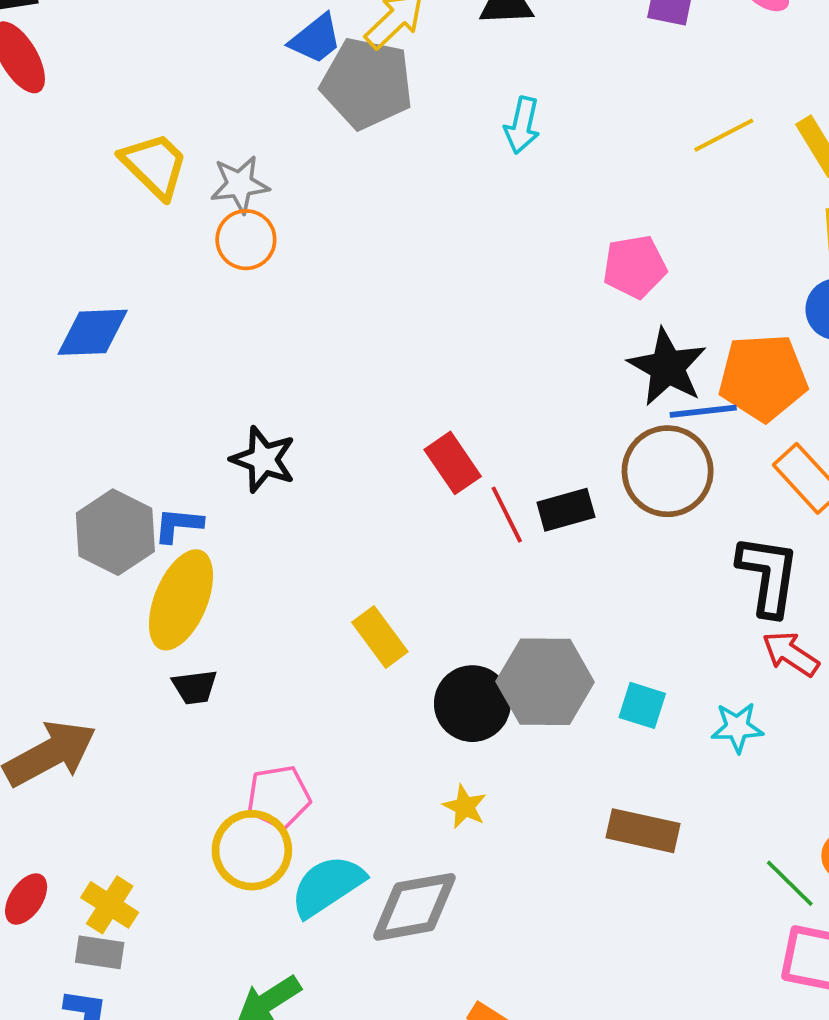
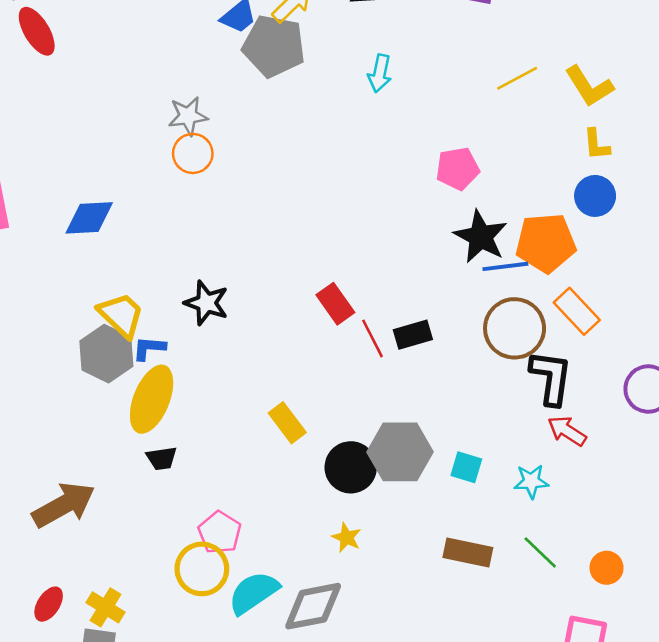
yellow trapezoid: (155, 165) -> (121, 315), moved
brown circle: (668, 471) -> (515, 328), moved
pink pentagon: (279, 797) -> (220, 533), turned -30
green line: (790, 883) -> (540, 552), moved

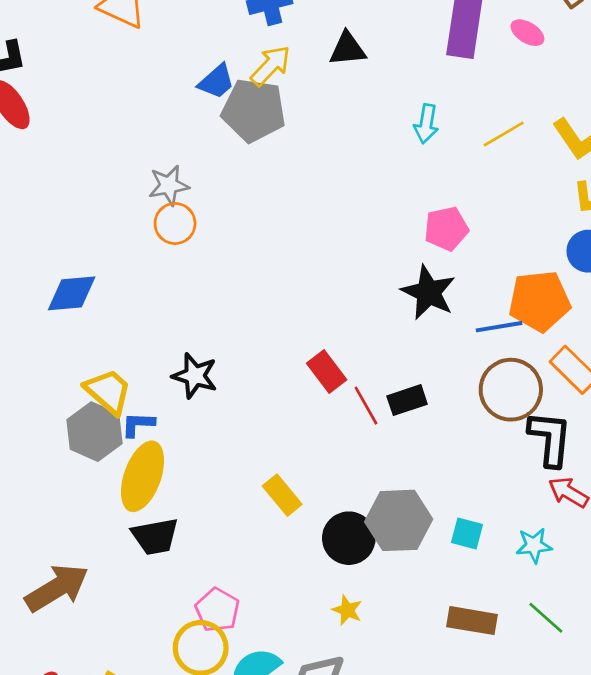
cyan arrow: (380, 73) -> (426, 124), moved
black star: (481, 237) -> (428, 292), moved
black trapezoid: (162, 458) -> (155, 536), size x1.5

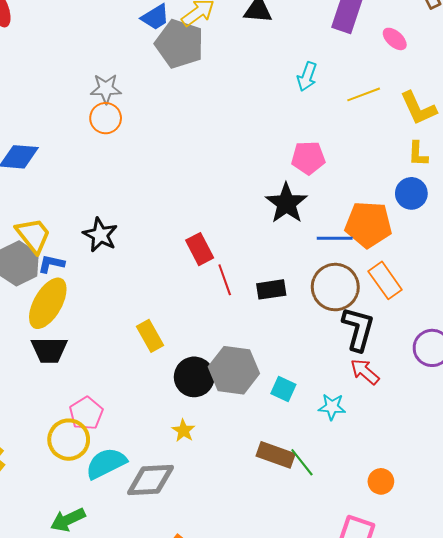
pink ellipse: (527, 33) -> (395, 39), moved
black rectangle: (407, 400) -> (271, 289), moved
green line: (546, 618) -> (302, 462), moved

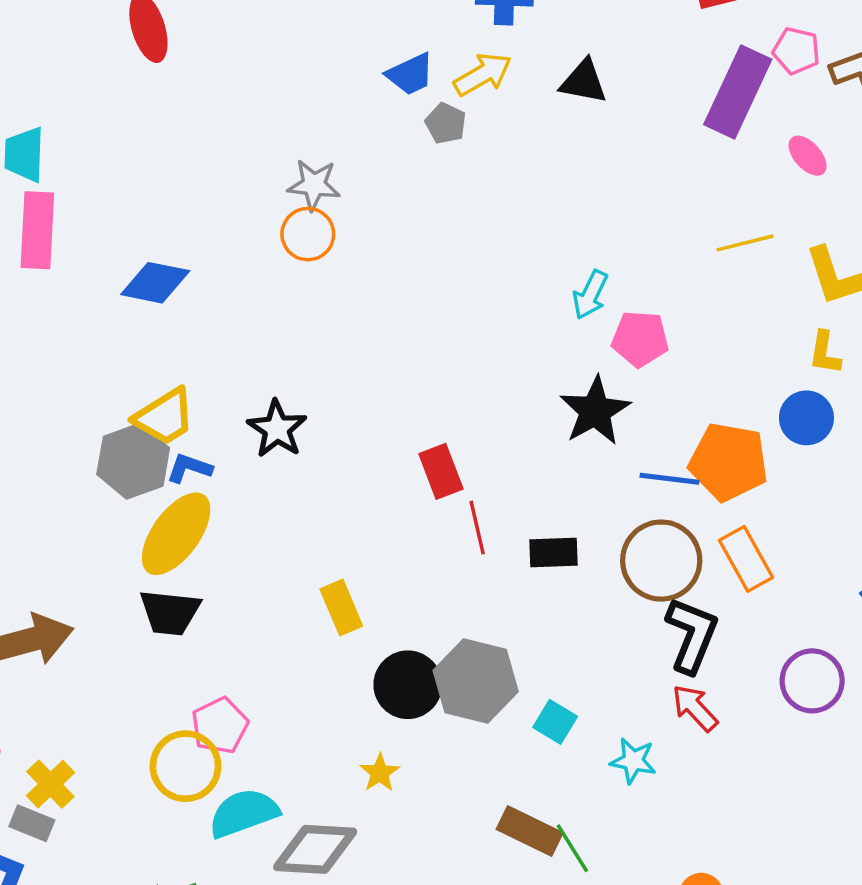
gray pentagon: (179, 44) -> (446, 123), size x0.5
cyan arrow: (307, 77) -> (590, 295), moved
yellow trapezoid: (33, 235) -> (165, 417), turned 90

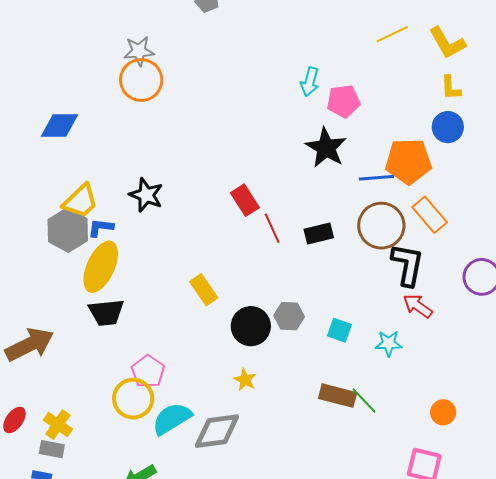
orange circle: (308, 234) -> (141, 80), size x1.4
gray hexagon: (476, 681) -> (289, 316), size x0.6

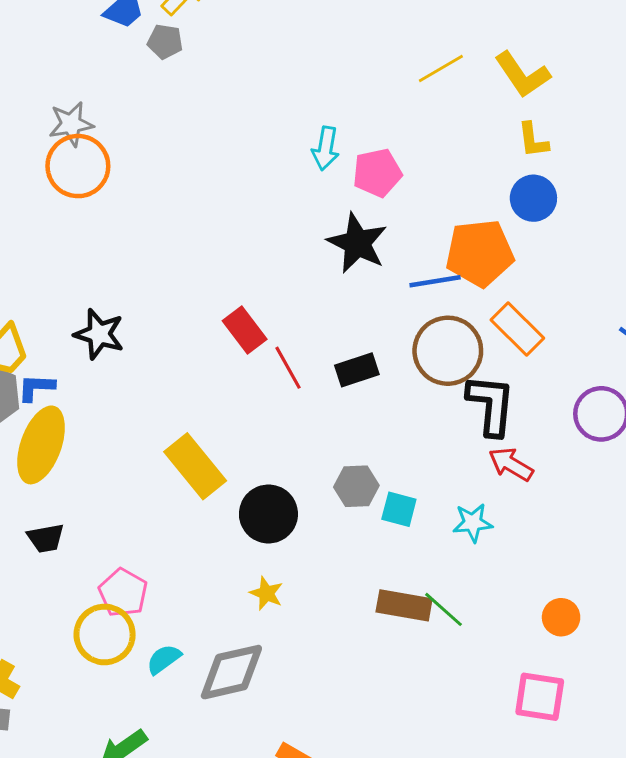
yellow rectangle: (204, 290) -> (195, 466), size x1.4
black trapezoid: (106, 312) -> (46, 538), moved, size x0.7
gray hexagon: (289, 316) -> (356, 486), moved
cyan semicircle: (172, 419) -> (164, 659), size x0.6

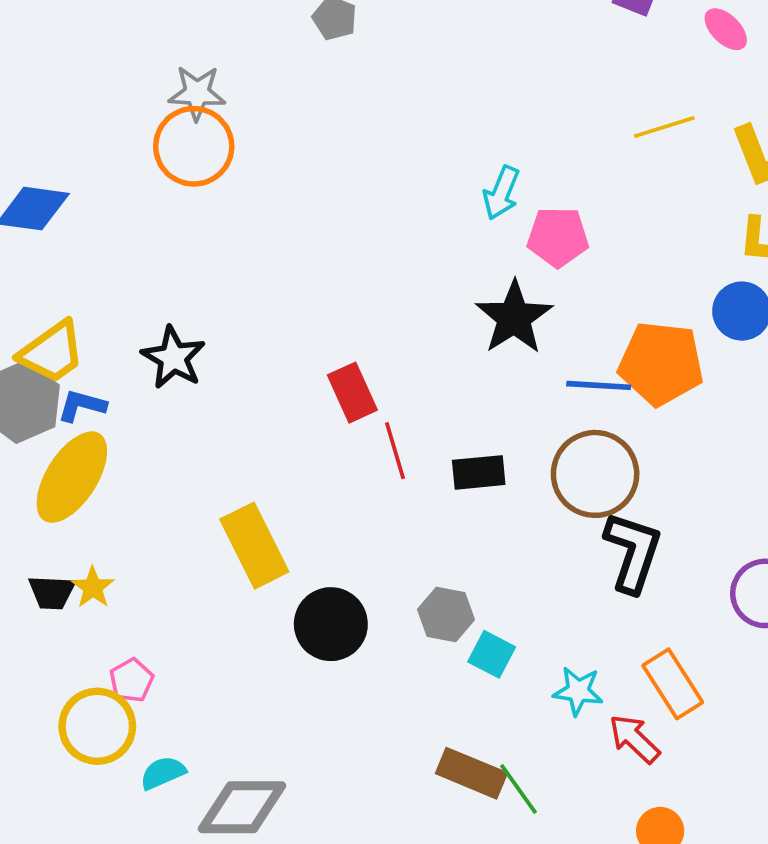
orange rectangle: (517, 329) -> (673, 684), moved
red arrow: (511, 464) -> (634, 739), moved
pink pentagon: (123, 593) -> (131, 680), size x0.7
yellow star: (266, 593) -> (93, 587), moved

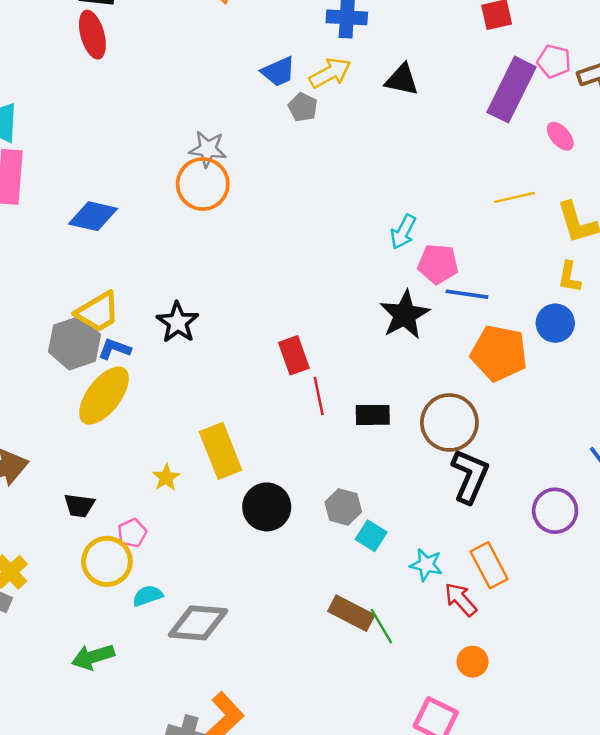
blue line: (599, 385) -> (467, 294), moved
yellow star: (93, 587) -> (166, 477), moved
black trapezoid: (52, 592) -> (79, 506), moved

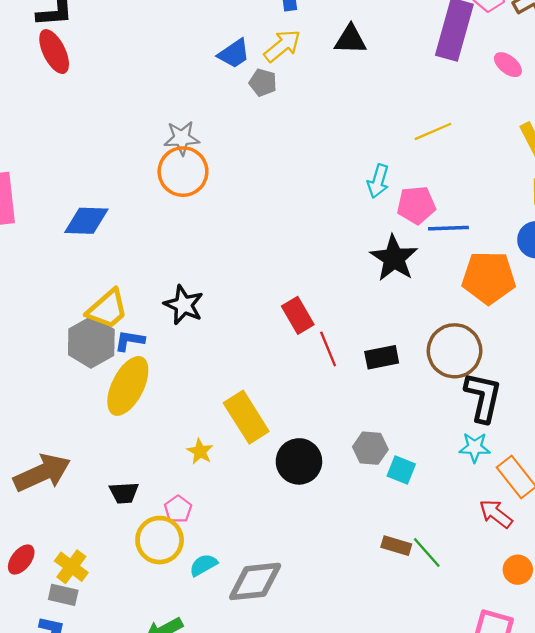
yellow line: (514, 197) -> (433, 131), moved
cyan star: (426, 565) -> (475, 447), moved
brown rectangle: (351, 613) -> (396, 546), size x0.7

